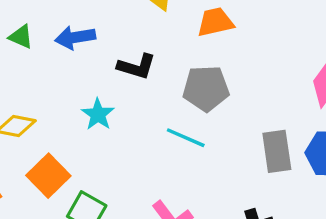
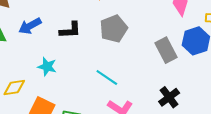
cyan star: (98, 114) -> (47, 67), moved
cyan line: (186, 138) -> (107, 78), moved, turned 30

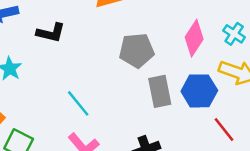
gray pentagon: (114, 29) -> (137, 50), moved

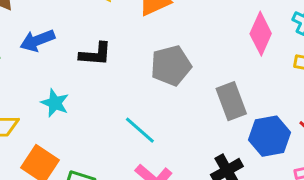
gray pentagon: (137, 50) -> (171, 66), moved
blue hexagon: (199, 91) -> (270, 136), moved

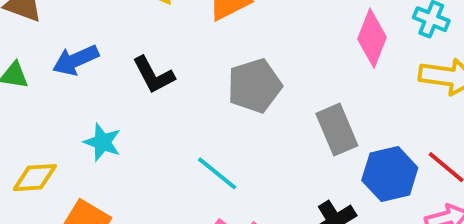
black L-shape: (95, 54) -> (153, 75), turned 60

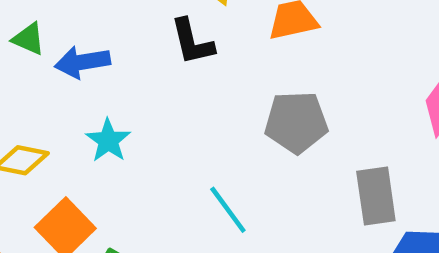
blue arrow: (76, 60) -> (82, 62), moved
black L-shape: (153, 75) -> (192, 42), moved

